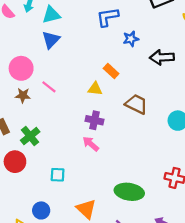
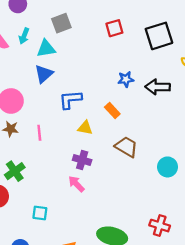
blue L-shape: (108, 17) -> (70, 100), moved
black arrow: (162, 57) -> (158, 87), moved
orange rectangle: (111, 71) -> (112, 111), moved
pink line: (49, 87) -> (39, 133), moved, turned 42

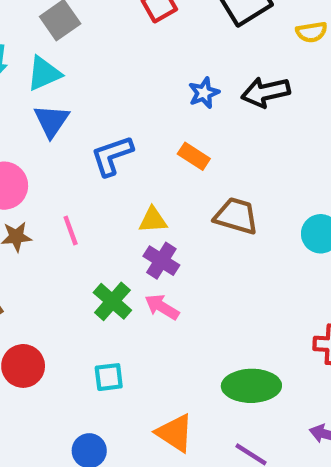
yellow triangle: (85, 128) -> (153, 220), moved
purple cross: (82, 160) -> (161, 261), turned 30
green cross: (15, 171) -> (112, 301), moved

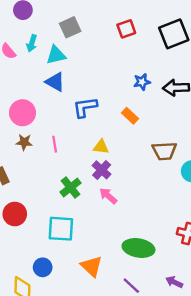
blue triangle: (51, 121) -> (55, 82), turned -45
brown trapezoid: (236, 216) -> (164, 151), moved, turned 150
pink arrow: (162, 307) -> (108, 196), moved
cyan square: (109, 377) -> (61, 229), size x1.6

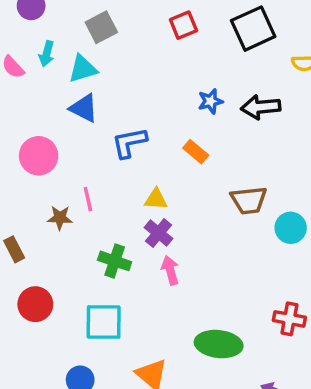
brown star: (24, 142) -> (60, 218), moved
green cross: (71, 187) -> (115, 261), turned -30
pink arrow: (108, 196) -> (170, 270), turned 36

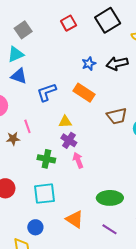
orange rectangle: (196, 152) -> (84, 93), size x1.5

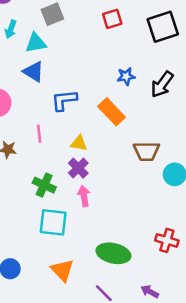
black arrow: (117, 63) -> (162, 84), turned -55
pink line: (27, 126) -> (39, 134), moved
cyan square: (45, 194) -> (53, 222), moved

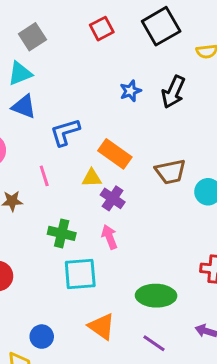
orange rectangle: (111, 112) -> (115, 154), moved
purple cross: (78, 168) -> (113, 198), moved

